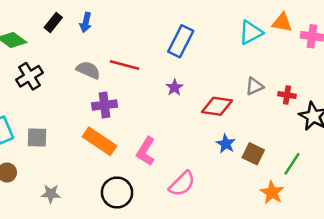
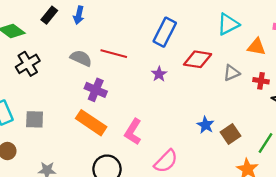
orange triangle: (282, 22) -> (256, 47), moved
purple cross: (104, 105) -> (96, 90), turned 30
red diamond: (217, 106) -> (198, 59), moved
brown square: (253, 154) -> (230, 134), turned 30

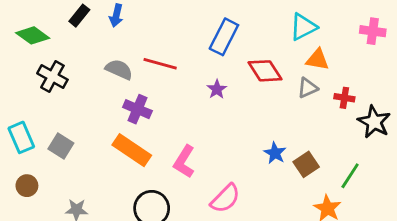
orange triangle: (256, 47) -> (317, 60), moved
red diamond: (198, 59) -> (265, 71), turned 48
black cross: (28, 64) -> (52, 77), turned -30
gray square: (35, 119) -> (61, 146), turned 30

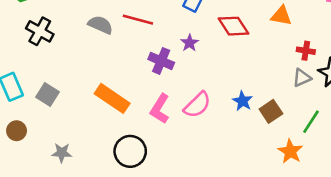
gray triangle: (308, 88) -> (302, 78), moved
purple cross: (137, 109) -> (161, 61), moved
pink semicircle: (225, 198) -> (197, 105), moved

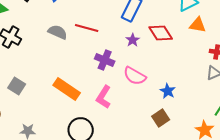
purple star: (190, 43) -> (133, 40), moved
pink semicircle: (197, 105) -> (135, 76), moved, turned 75
brown square: (271, 111) -> (161, 118), moved

